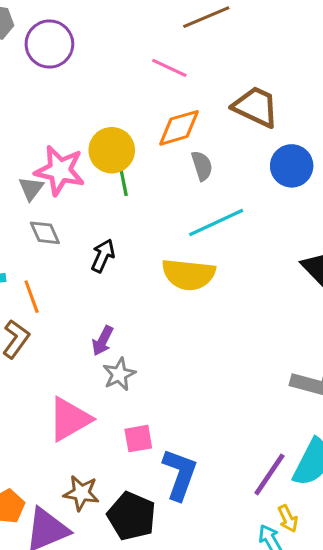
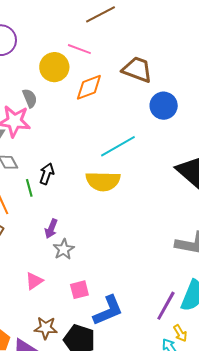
yellow circle: (112, 150) -> (54, 67), moved
gray semicircle: (202, 166) -> (30, 98), moved
green line: (124, 182) -> (29, 188), moved
pink triangle: (70, 419) -> (34, 281), size x0.6
blue L-shape: (180, 474) -> (108, 311), turned 52

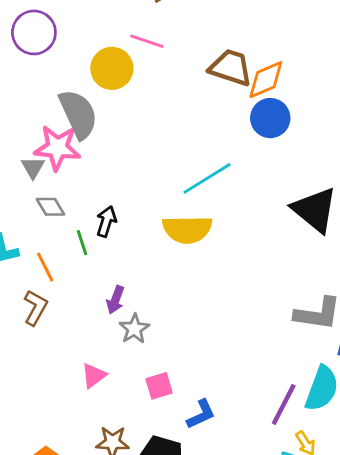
orange diamond: (89, 87) -> (266, 80), moved
gray semicircle: (30, 98) -> (78, 114), size x1.8
blue L-shape: (108, 311) -> (201, 414), size x0.7

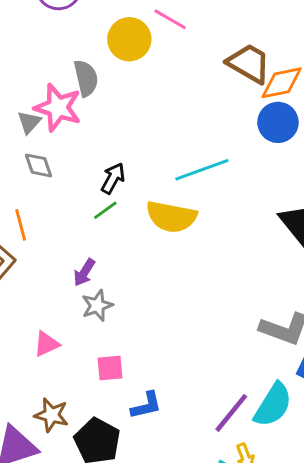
gray semicircle: (78, 114) -> (86, 78), size x0.7
black arrow: (106, 221) -> (113, 178), moved
green line: (82, 243) -> (105, 210), moved, turned 60

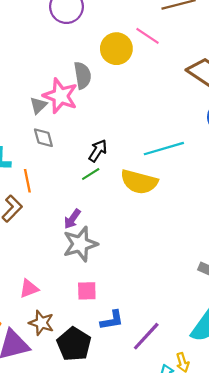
gray star: (97, 306) -> (80, 244), size x1.5
pink triangle: (47, 344) -> (29, 288), moved
purple line: (231, 413) -> (146, 336), moved

